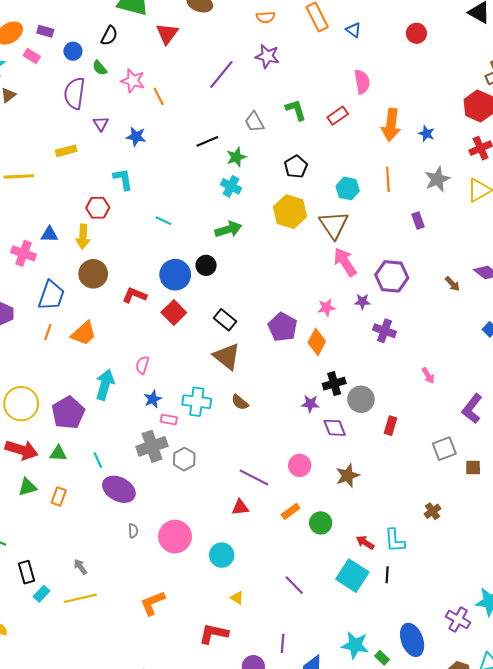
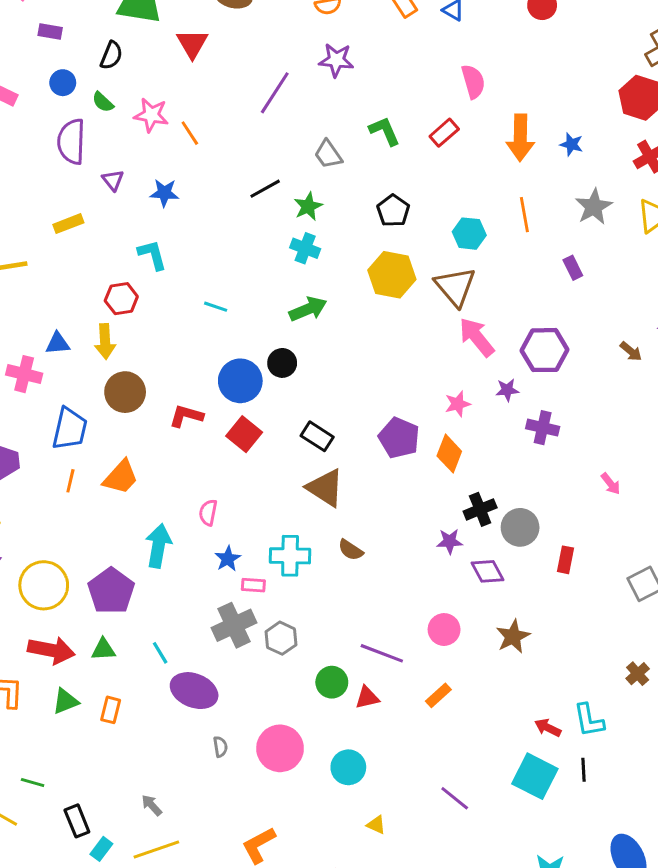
purple rectangle: (45, 31) -> (50, 32), moved
green circle: (321, 523) -> (332, 682), moved

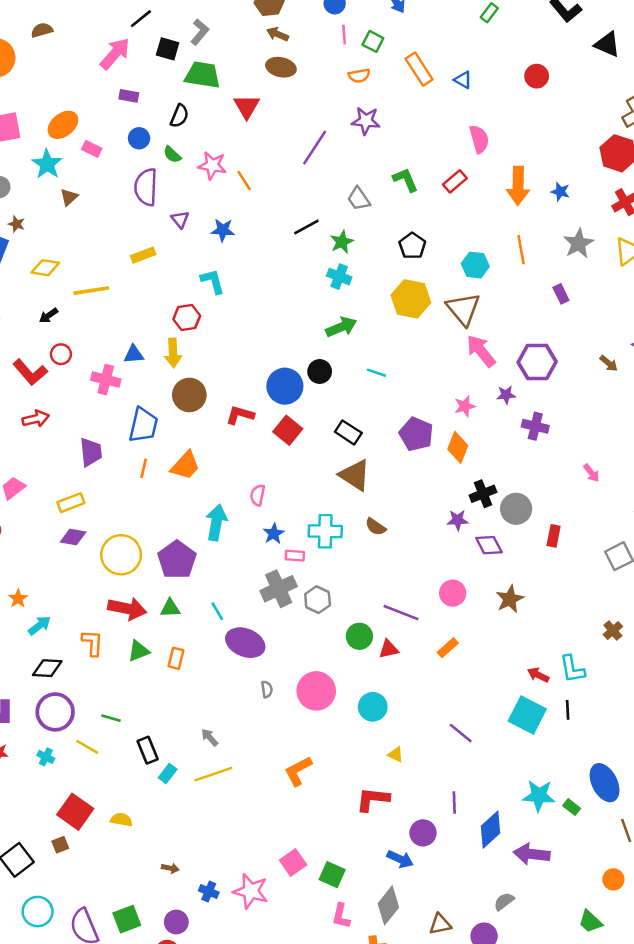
cyan line: (216, 307) -> (376, 373), moved

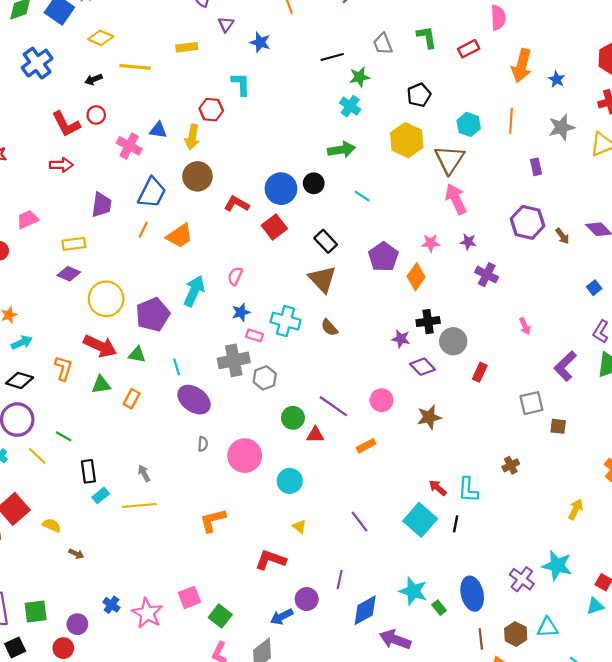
purple hexagon: (537, 362) -> (527, 222), moved
purple diamond: (489, 545) -> (422, 367), turned -30
blue arrow: (400, 859) -> (282, 617), turned 115
brown arrow: (170, 868) -> (76, 554), moved

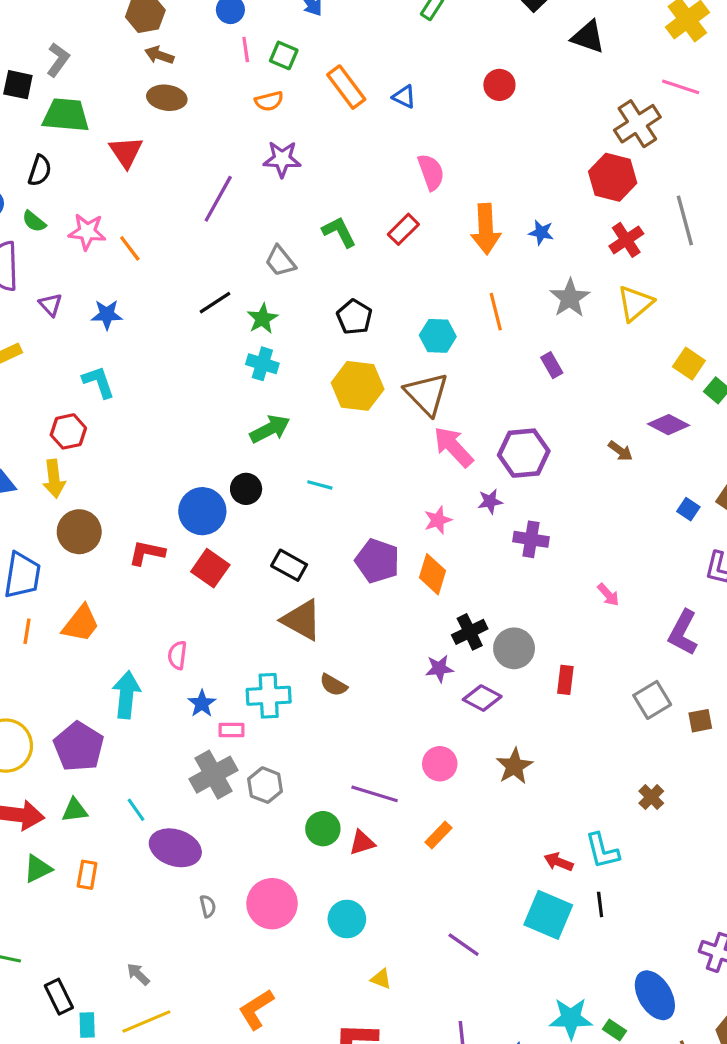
purple hexagon: (527, 222) -> (524, 453), moved
cyan rectangle: (101, 495) -> (87, 1025), turned -35

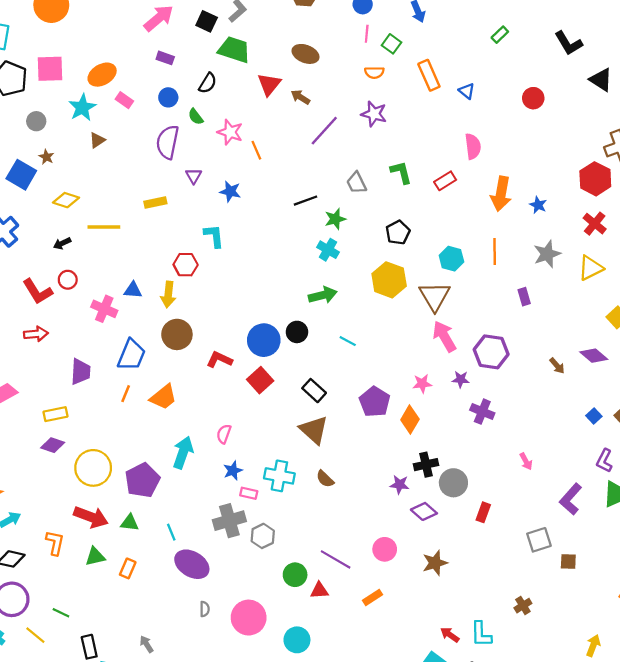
brown arrow: (159, 55) -> (300, 97), moved
red cross: (626, 240) -> (595, 224), turned -30

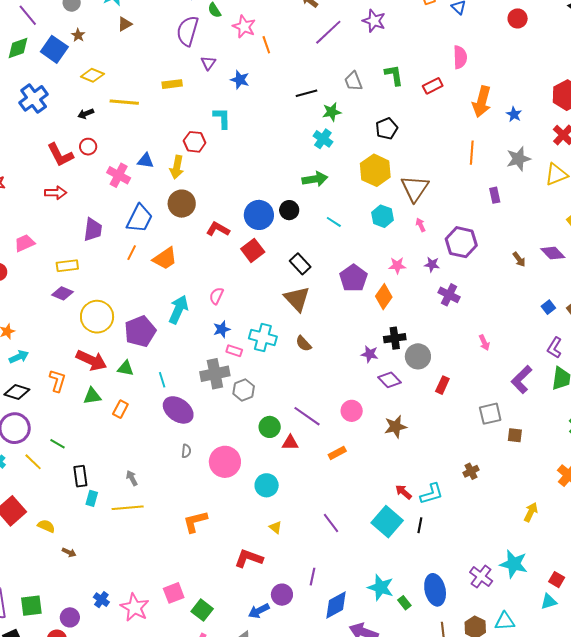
cyan hexagon: (451, 259) -> (383, 216), moved
pink arrow: (444, 336) -> (421, 225), size x0.5
cyan L-shape: (481, 634) -> (432, 494), turned -110

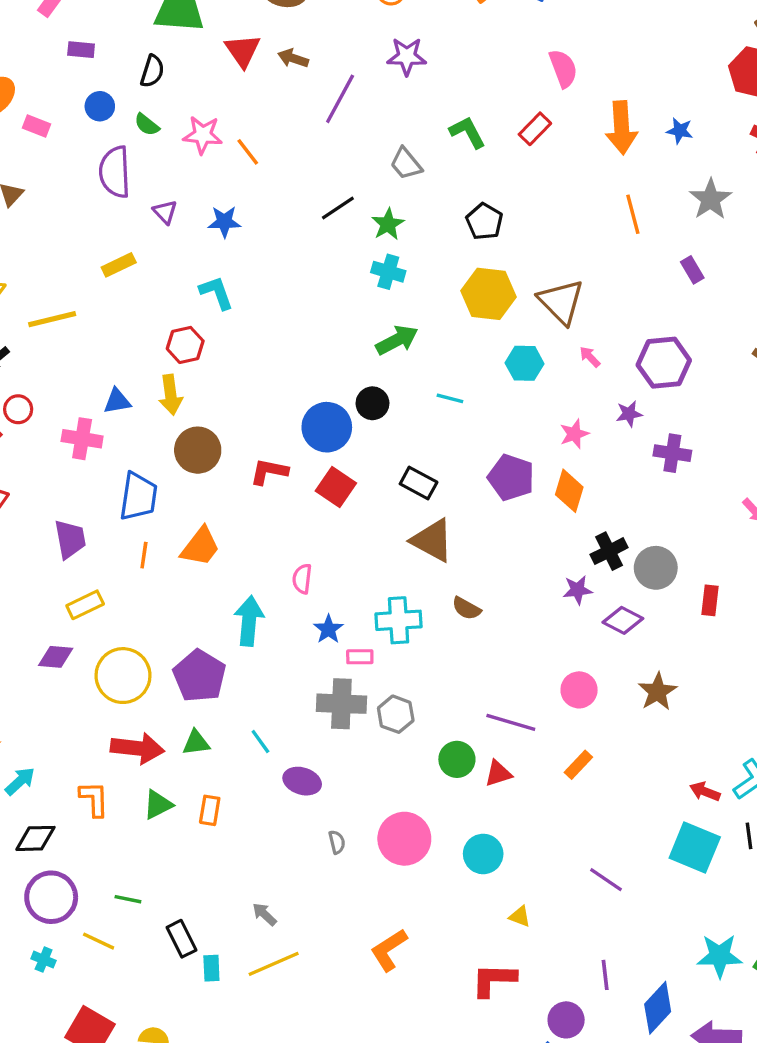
yellow rectangle: (67, 266) -> (85, 605), moved
gray cross: (215, 374) -> (341, 704), turned 32
purple ellipse: (178, 410) -> (302, 781), size x0.7

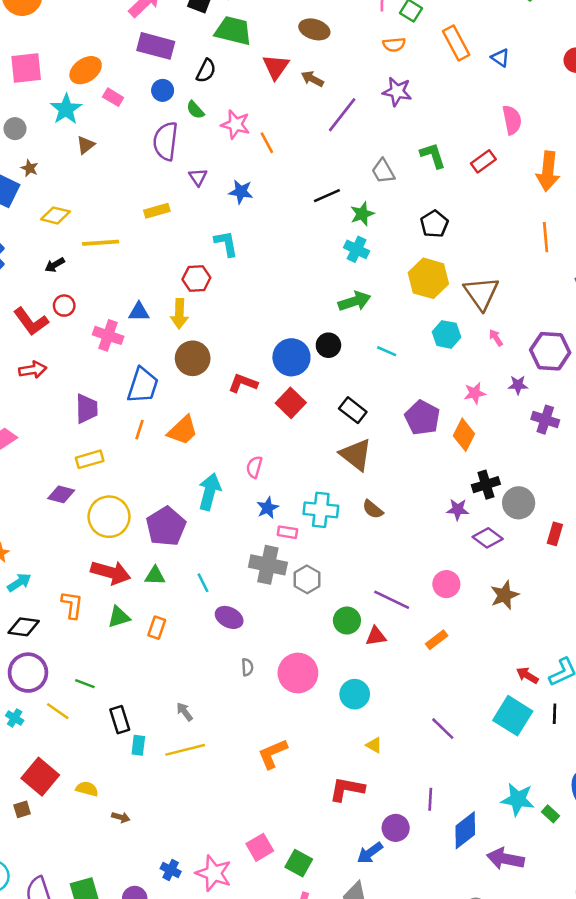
purple rectangle: (81, 50) -> (156, 46), size x1.8

